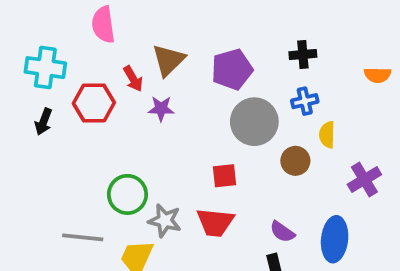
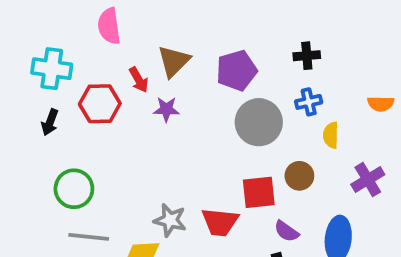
orange semicircle: (377, 75) -> (381, 104), moved
brown circle: (295, 161) -> (299, 176), moved
red square: (224, 176) -> (259, 192), moved, size x1.4
green circle: (127, 194) -> (74, 189), moved

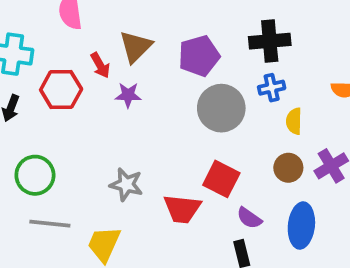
black cross: (307, 56) -> (270, 41), size x1.5
brown circle: (299, 176) -> (288, 168), moved
red square: (259, 192) -> (221, 179), turned 33
gray star: (170, 220) -> (126, 185), moved

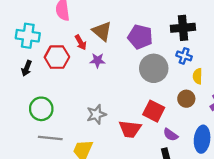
brown triangle: (136, 47) -> (102, 31), turned -35
purple pentagon: (199, 56) -> (140, 37), turned 30
blue cross: (272, 88) -> (184, 56), turned 32
brown circle: (288, 168) -> (186, 99), moved
gray star: (126, 185) -> (96, 114), turned -30

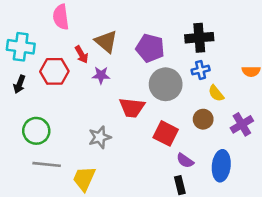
blue cross: (184, 56) -> (201, 70), turned -32
yellow semicircle: (198, 76) -> (216, 93), turned -40
red trapezoid: (130, 129) -> (132, 108), moved

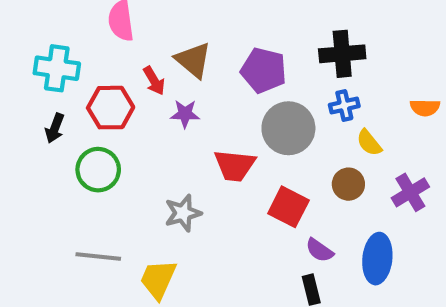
green circle: (36, 131) -> (98, 170), moved

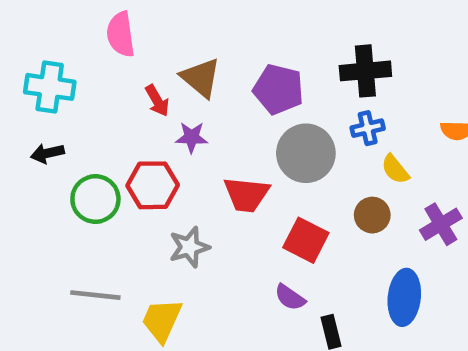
red hexagon: (111, 108) -> (153, 185), moved
black arrow: (55, 128) -> (47, 153), turned 56
purple semicircle: (319, 250) -> (290, 297), moved

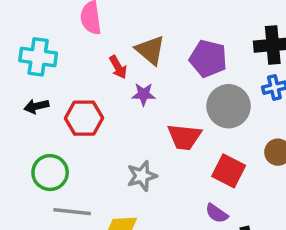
red hexagon: (153, 185) -> (84, 118), moved
green circle: (95, 199) -> (50, 173), moved

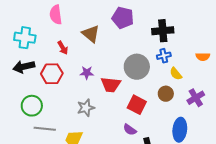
purple pentagon: (208, 59) -> (123, 18), moved
red arrow: (118, 67) -> (63, 48), moved
purple star: (144, 94) -> (87, 73), moved
black arrow: (36, 106) -> (24, 67), size x1.5

